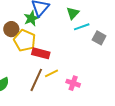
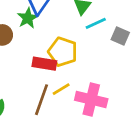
yellow pentagon: (25, 40) -> (63, 52), moved
pink cross: (73, 83) -> (91, 99), size x1.6

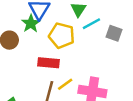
yellow pentagon: (63, 52) -> (62, 35), moved

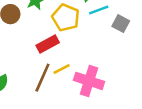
red rectangle: (49, 63) -> (48, 44), turned -42

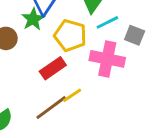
brown line: (42, 78) -> (51, 108), turned 36
pink cross: (89, 81) -> (107, 59), moved

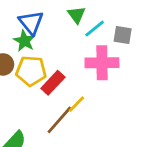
yellow pentagon: (70, 35) -> (31, 71), moved

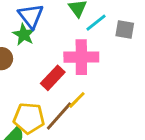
pink cross: (102, 63) -> (81, 57), moved
yellow pentagon: (31, 71) -> (29, 118), moved

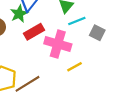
red rectangle: (53, 78) -> (34, 32), moved
yellow line: (77, 100) -> (75, 67), moved

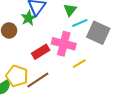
red rectangle: (34, 32) -> (41, 52), moved
gray square: (97, 33) -> (98, 33), size x1.6

